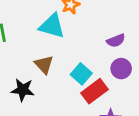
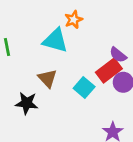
purple semicircle: (116, 41) -> (118, 55), turned 60
red rectangle: (95, 91) -> (109, 71), moved

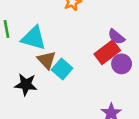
cyan triangle: (55, 40) -> (34, 38), moved
cyan square: (84, 87) -> (62, 69), moved

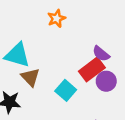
cyan square: (62, 69) -> (66, 90), moved

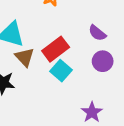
red rectangle: (92, 69) -> (56, 49), moved

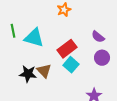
brown triangle: (25, 57) -> (44, 71), moved

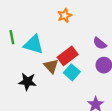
brown triangle: (44, 71) -> (51, 66), moved

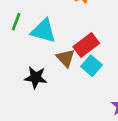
green line: (12, 37) -> (16, 22), turned 32

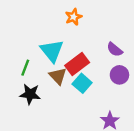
green line: (16, 22) -> (25, 68), moved
cyan triangle: (43, 31) -> (52, 51), moved, turned 35

